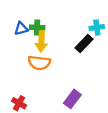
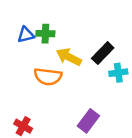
cyan cross: (97, 28) -> (118, 73), moved
yellow arrow: (41, 41) -> (69, 57), moved, turned 114

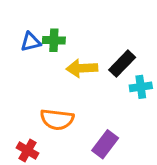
yellow arrow: (69, 57) -> (82, 68), turned -30
orange semicircle: (48, 77) -> (57, 119), moved

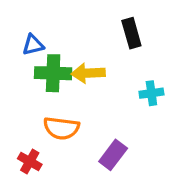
green cross: (54, 40) -> (53, 73), moved, size x1.5
black rectangle: (122, 64) -> (131, 33), moved, turned -60

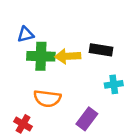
black rectangle: (131, 33) -> (101, 50), moved, turned -65
cyan cross: (151, 93) -> (114, 84), moved

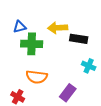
yellow arrow: (68, 56) -> (58, 28), moved
cyan cross: (114, 84) -> (89, 66), turned 32

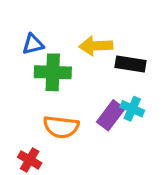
cyan cross: (89, 66) -> (132, 109), moved
purple rectangle: (68, 93) -> (111, 115), moved

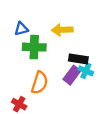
black rectangle: (131, 64) -> (78, 59), moved
orange semicircle: (61, 127) -> (40, 83), turned -80

